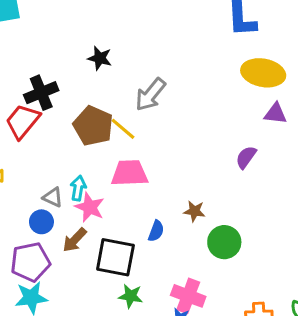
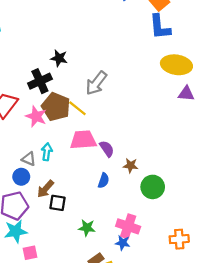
black cross: (41, 93) -> (40, 81), moved
purple semicircle: (246, 157) -> (107, 149), moved, turned 112
pink star: (90, 207) -> (36, 116), moved
black square: (115, 257) -> (58, 203), moved, size x0.6

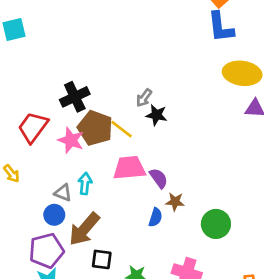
black star: (59, 58) -> (156, 115), moved
gray arrow: (96, 83) -> (144, 98), size x0.6
brown star: (131, 165) -> (175, 202), moved
brown arrow: (45, 189) -> (84, 229), size x1.5
black square: (58, 203) -> (102, 259), moved

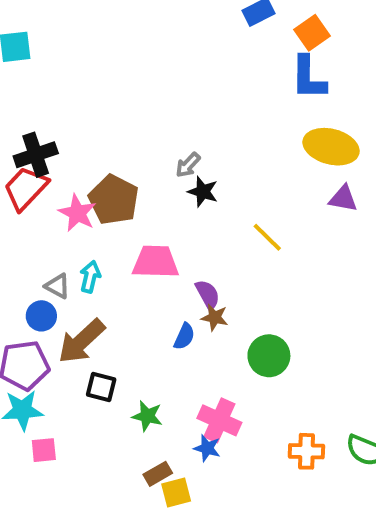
black cross: (75, 97) -> (36, 155), moved
yellow line: (122, 129) -> (267, 237), moved
purple semicircle: (159, 178) -> (208, 294), moved

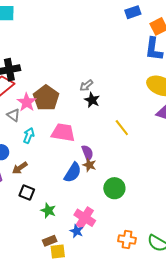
gray triangle: (57, 286) -> (13, 115), moved
blue semicircle: (184, 336) -> (73, 173), size x1.5
brown arrow: (81, 341) -> (20, 168), size x0.6

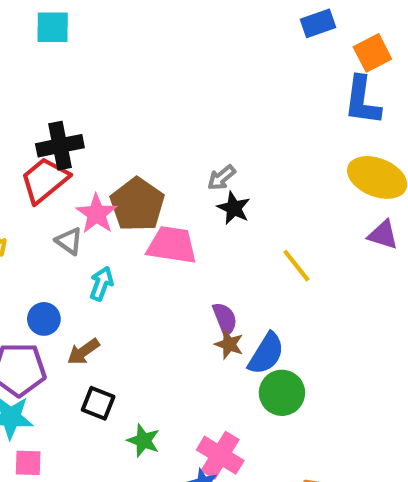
pink trapezoid: (63, 133) -> (172, 245), moved
blue semicircle: (73, 173) -> (266, 354), moved

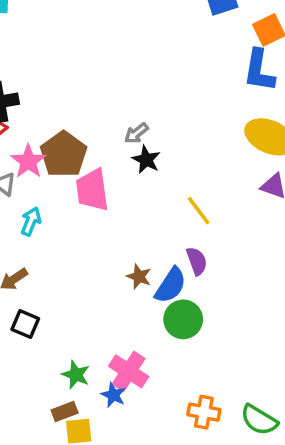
pink trapezoid: (172, 245) -> (92, 190), turned -108
purple semicircle: (225, 319) -> (197, 261), moved
green star: (143, 441) -> (76, 375), moved

